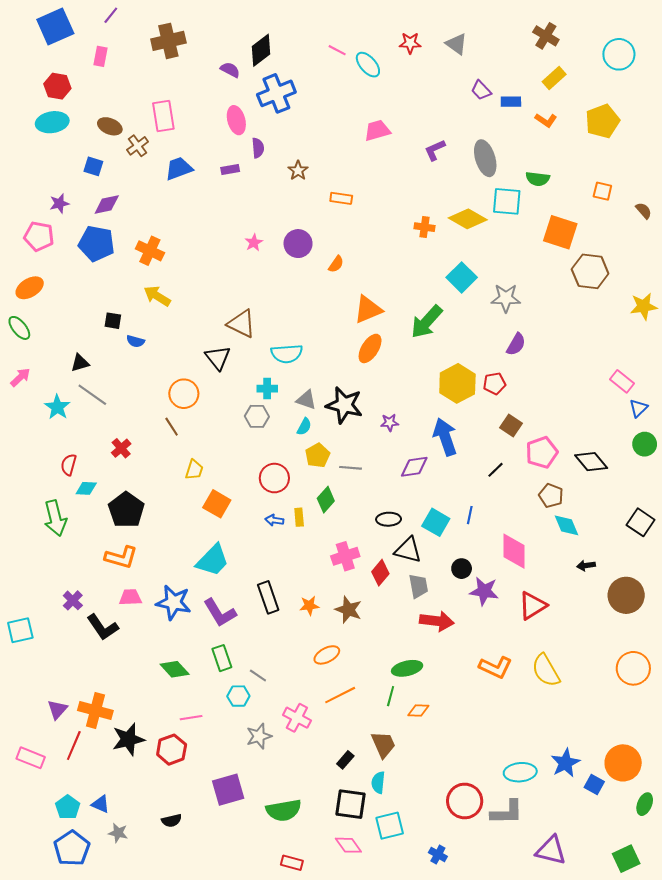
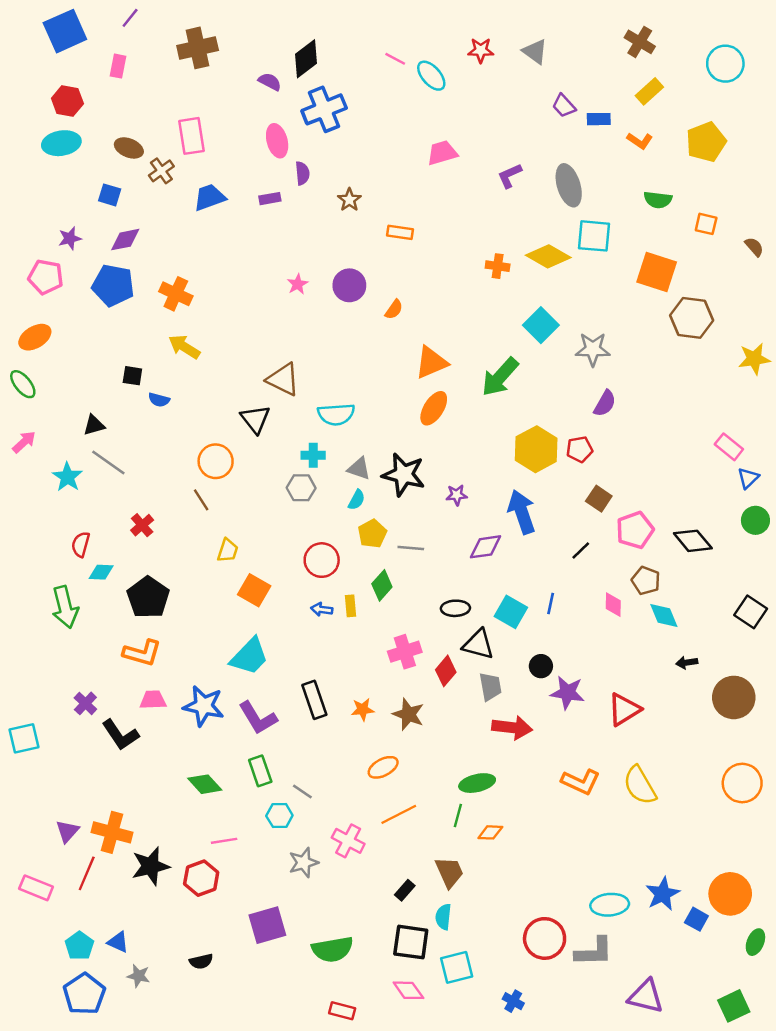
green semicircle: (538, 179) -> (658, 200), moved
pink diamond: (514, 551) -> (613, 605), moved, size x0.6

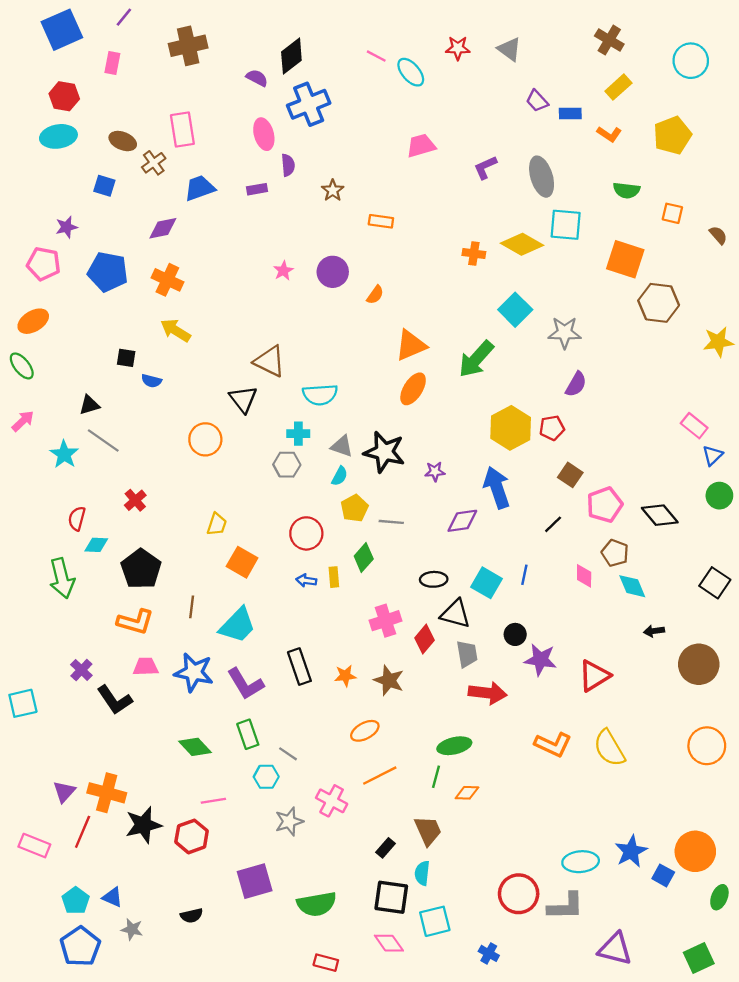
purple diamond: (125, 240) -> (163, 228), moved
brown line: (201, 500) -> (192, 607), moved, turned 40

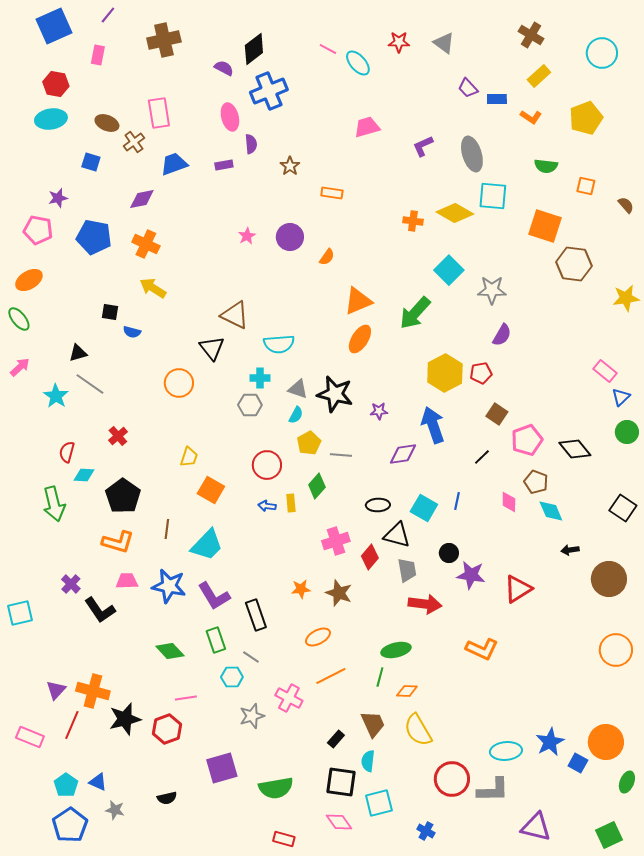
black rectangle: (299, 667) -> (256, 615), moved
yellow semicircle: (609, 748) -> (418, 730), moved

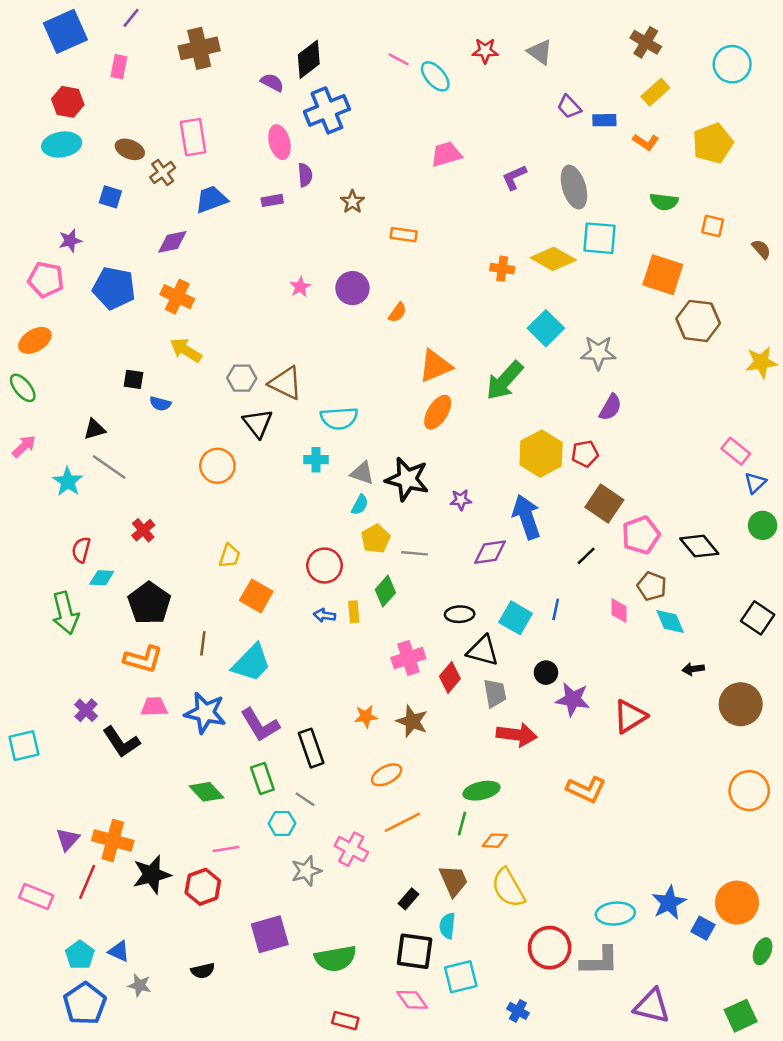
gray hexagon: (250, 405) -> (242, 378), moved
brown square: (497, 414) -> (604, 503), size x1.4

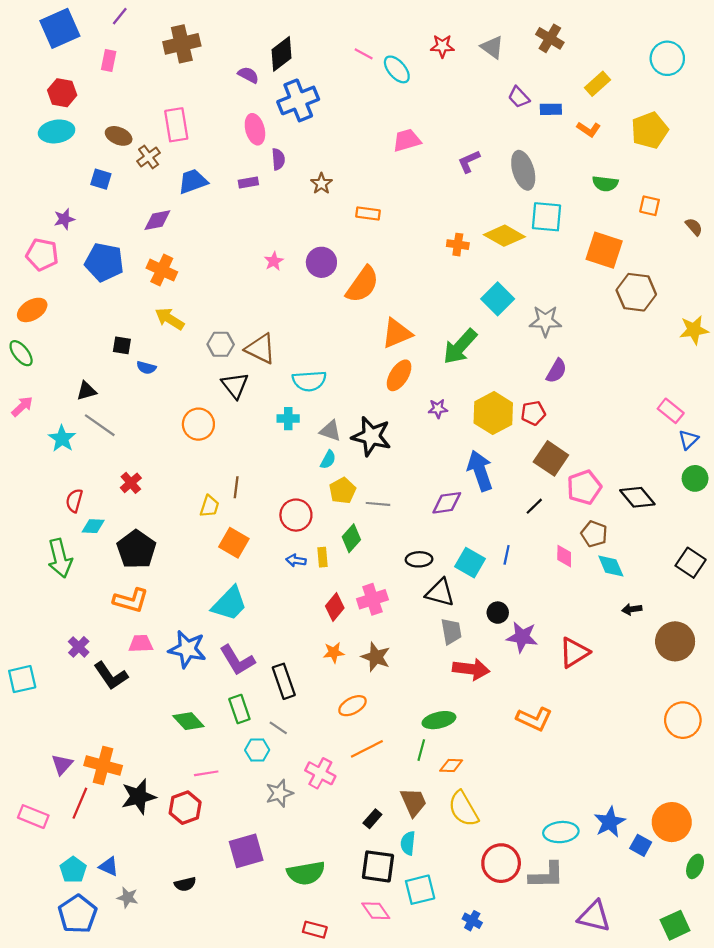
brown cross: (646, 42) -> (550, 38), moved
orange semicircle: (398, 312) -> (362, 284), size x2.0
purple star: (461, 500) -> (438, 409), moved
brown line: (203, 643) -> (236, 487), moved
red diamond: (450, 677) -> (335, 607), moved

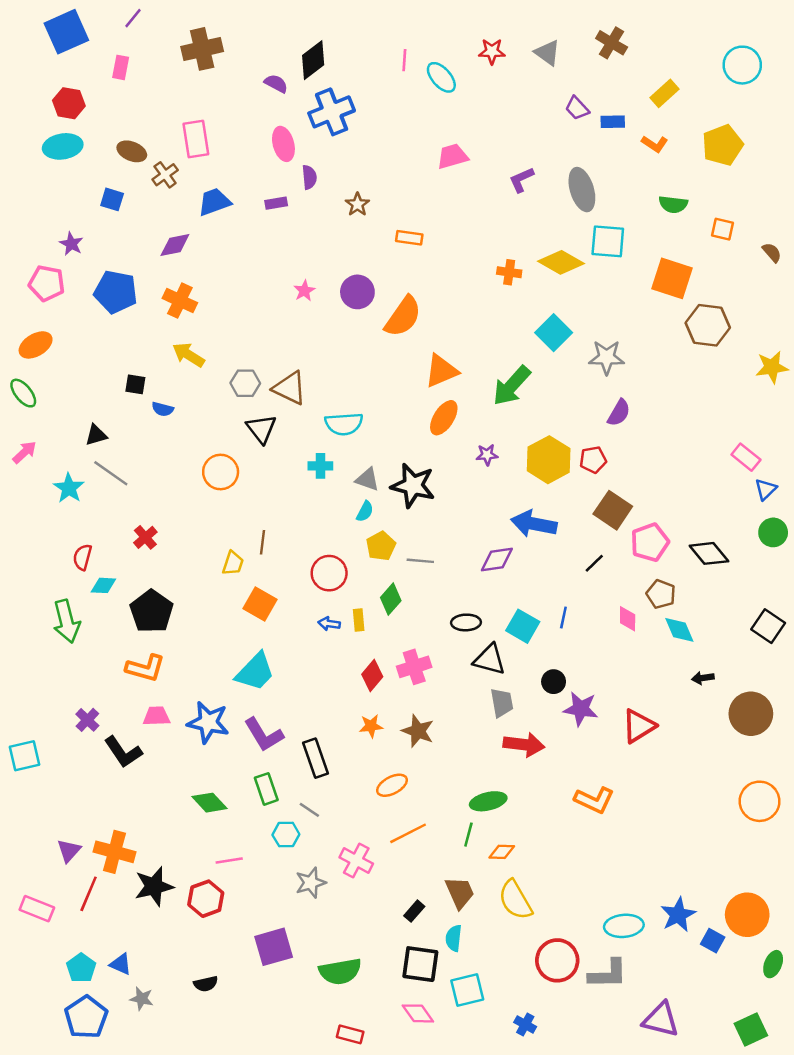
pink line: (364, 54) -> (404, 60), turned 66
purple star: (64, 219) -> (71, 244), turned -30
blue arrow: (480, 471) -> (534, 524), turned -60

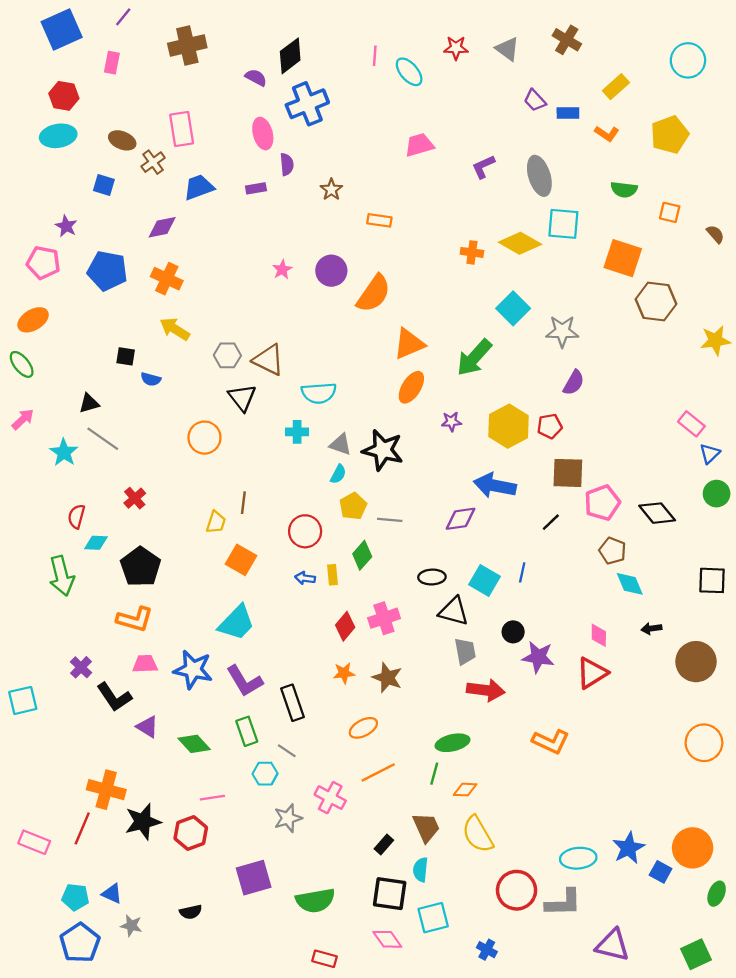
brown square: (613, 510) -> (568, 473), turned -32
pink diamond: (628, 619) -> (599, 635), moved
black square: (768, 626) -> (712, 580), turned -32
purple triangle: (69, 851) -> (147, 727), moved, turned -40
cyan pentagon: (81, 968) -> (75, 897), turned -30

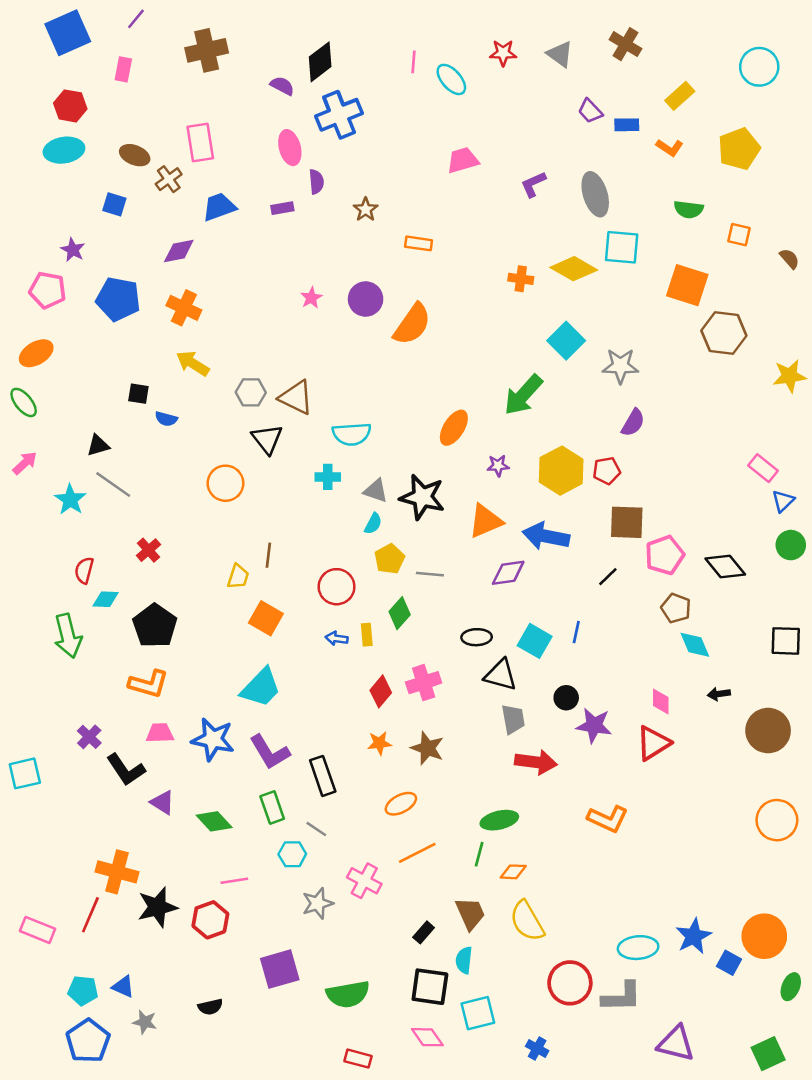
orange triangle: (409, 344) -> (485, 521), moved

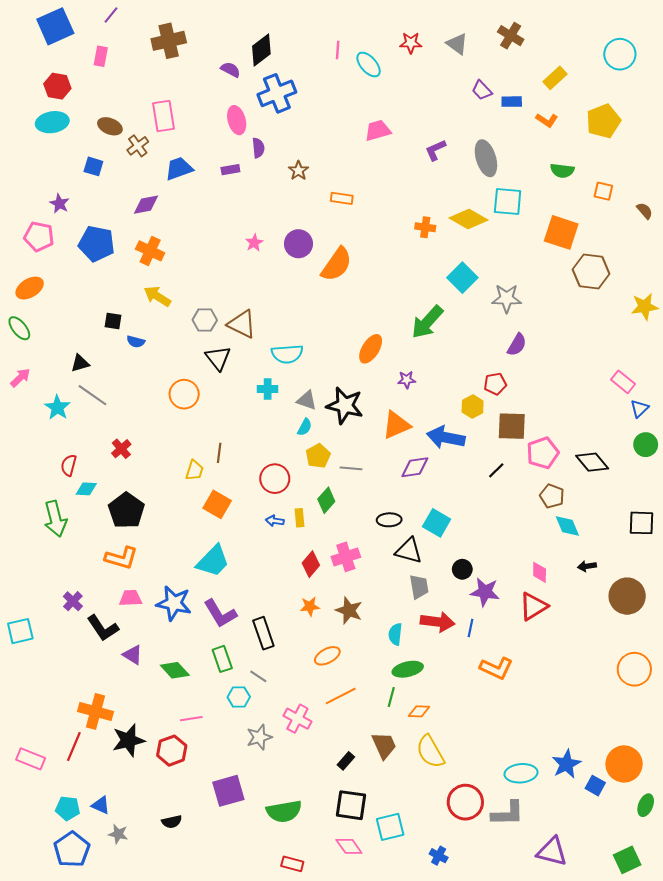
yellow hexagon: (561, 471) -> (473, 407), moved, size x0.6
blue line: (576, 632) -> (471, 628), moved
cyan semicircle: (464, 960) -> (395, 634), moved

